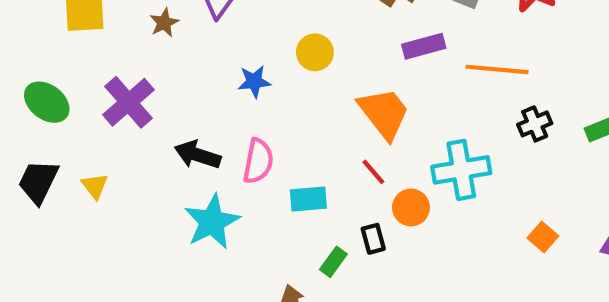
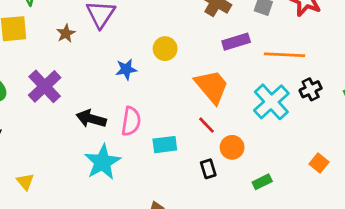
cyan cross: (461, 170) -> (271, 102), moved, turned -30
yellow triangle: (95, 186) -> (25, 182), moved
green rectangle: (333, 262) -> (262, 182), moved, turned 30

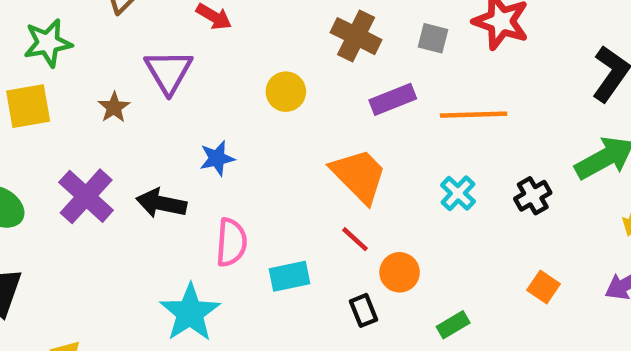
yellow circle: (165, 49) -> (286, 92), moved
black cross: (311, 89) -> (533, 196), moved
cyan cross: (271, 102) -> (458, 193), size x0.6
black arrow: (91, 119) -> (161, 203), moved

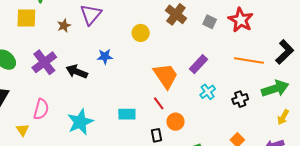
purple rectangle: (393, 99) -> (199, 64), moved, turned -36
orange line: (474, 115) -> (249, 61), moved
pink semicircle: (231, 242) -> (41, 109), moved

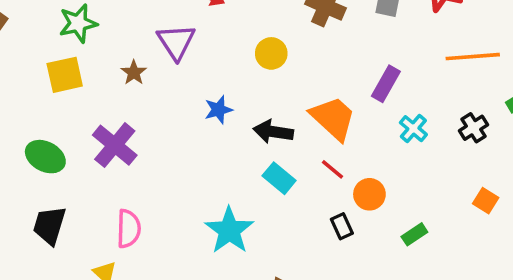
black arrow: (77, 72) -> (273, 132), moved
cyan rectangle: (127, 114) -> (279, 178), moved, turned 54
cyan star: (80, 122) -> (229, 230), moved

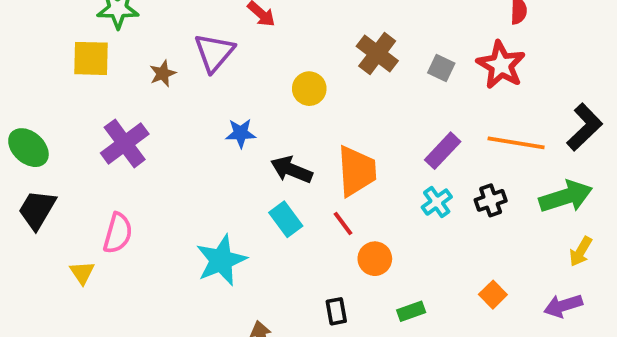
purple rectangle: (386, 84) -> (443, 151), moved
orange trapezoid: (333, 118) -> (357, 171), turned 30
black cross: (474, 128) -> (491, 200), moved
green ellipse: (45, 157) -> (28, 148), moved
black rectangle: (342, 226) -> (336, 311), moved

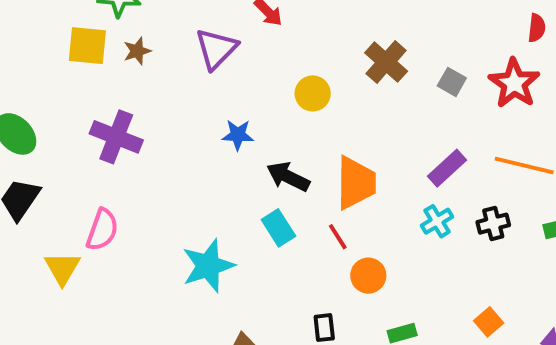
brown star: (163, 73) -> (137, 51), moved
purple cross: (125, 143) -> (116, 137), turned -36
yellow triangle: (82, 273) -> (62, 268), size x1.4

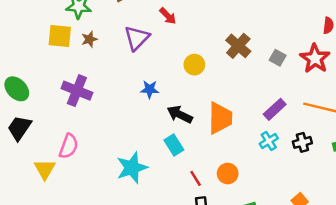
red line: (338, 237) -> (196, 178), moved

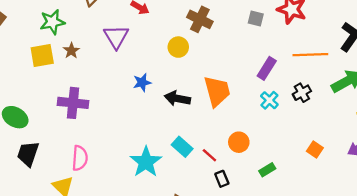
brown cross: (238, 46) -> (200, 19), moved
cyan rectangle: (174, 145) -> (182, 147), moved

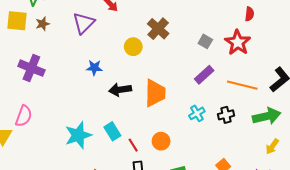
purple rectangle: (267, 68) -> (204, 75), moved
black arrow: (177, 98) -> (120, 90), turned -35

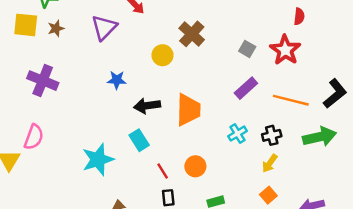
cyan rectangle: (112, 131) -> (139, 140), moved
yellow arrow: (272, 146) -> (270, 163), moved

